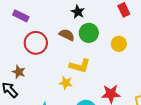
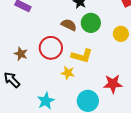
red circle: (36, 43) -> (51, 48), moved
brown star: (19, 72) -> (21, 54), moved

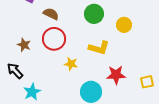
brown semicircle: (69, 25) -> (51, 14), moved
yellow L-shape: (82, 56) -> (99, 48), moved
cyan star: (46, 101) -> (32, 92), moved

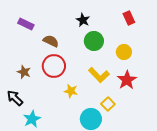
yellow L-shape: (99, 48) -> (99, 75), turned 30
red star: (116, 75) -> (127, 80), moved, turned -30
yellow square: (147, 82) -> (108, 104), moved, turned -32

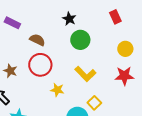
yellow circle: (124, 52) -> (125, 49), moved
red star: (127, 80) -> (124, 76), moved, turned 30

